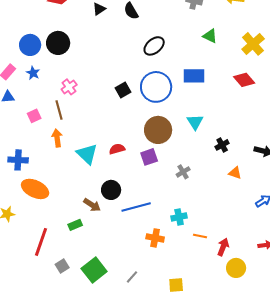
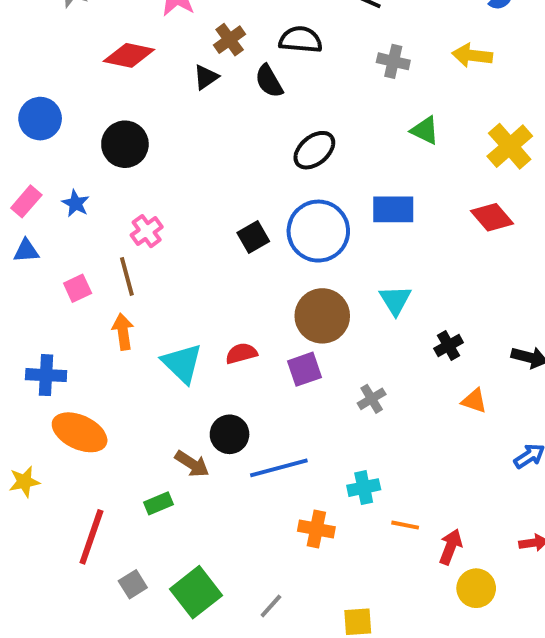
blue circle: (30, 45) -> (40, 119), moved

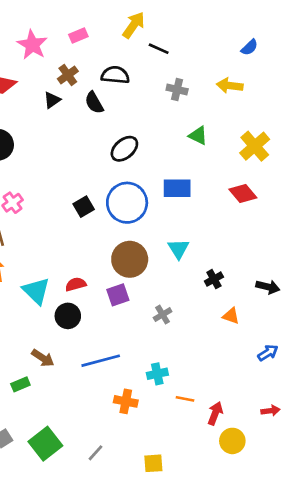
black circle: (230, 434) -> (68, 316), moved

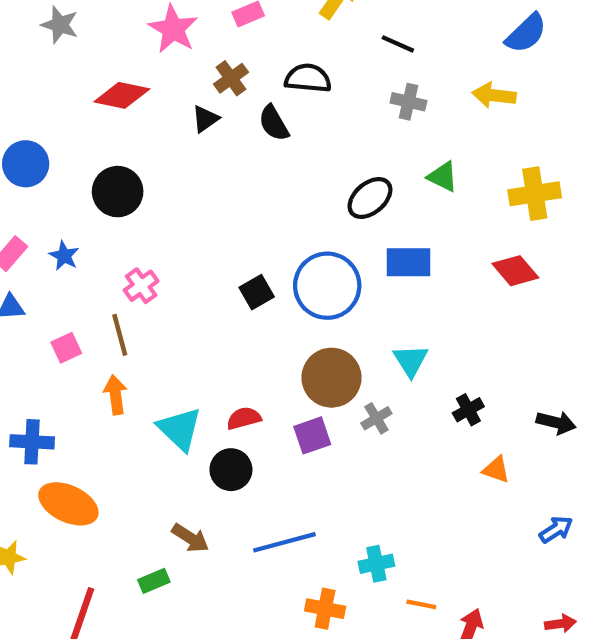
blue semicircle: (249, 47) -> (526, 33), size x1.5
black line: (159, 49) -> (398, 44), moved
yellow cross: (255, 146) -> (535, 194), turned 32
black ellipse: (124, 149) -> (370, 198), moved
gray cross: (163, 315) -> (376, 418), moved

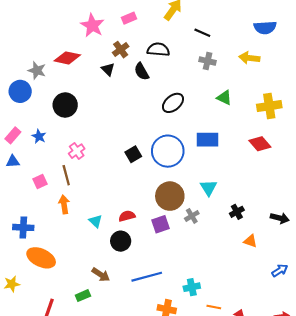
gray star: (60, 25) -> (37, 70), moved
blue semicircle: (526, 33) -> (265, 28), turned 40
black triangle: (205, 119) -> (108, 69), turned -40
black ellipse: (370, 198) -> (173, 103), moved
cyan triangle: (180, 429) -> (96, 221), size x0.6

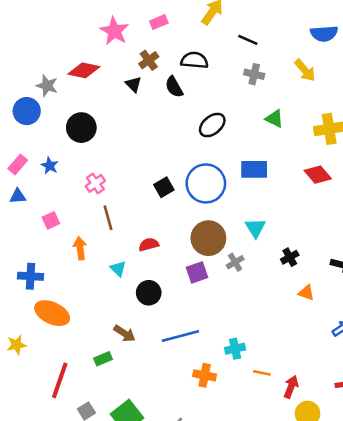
yellow arrow: (249, 58) -> (305, 70), turned -138
brown line: (66, 175) -> (108, 218), moved
red semicircle: (127, 216) -> (149, 244), moved

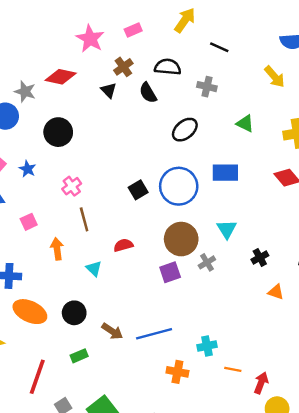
gray cross: (254, 74) -> (207, 87), moved
black circle: (149, 293) -> (74, 313), moved
brown arrow: (125, 333) -> (112, 331), moved

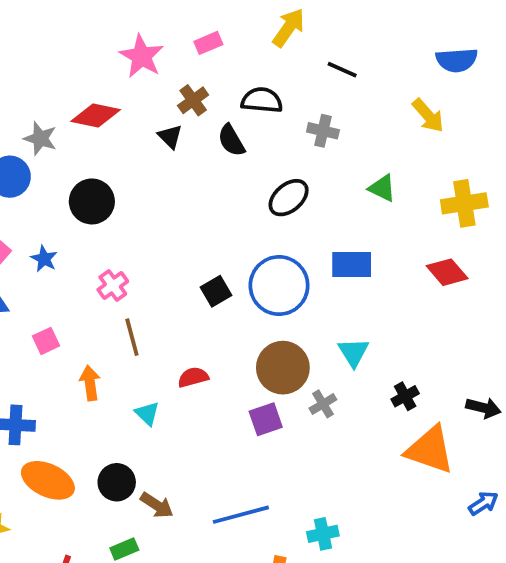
orange triangle: (276, 292) -> (430, 450), size x2.0
brown arrow: (112, 331) -> (157, 505), moved

